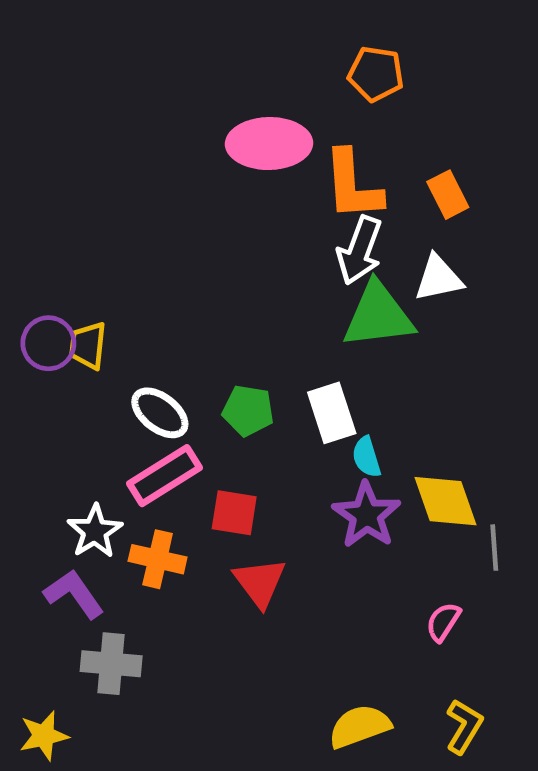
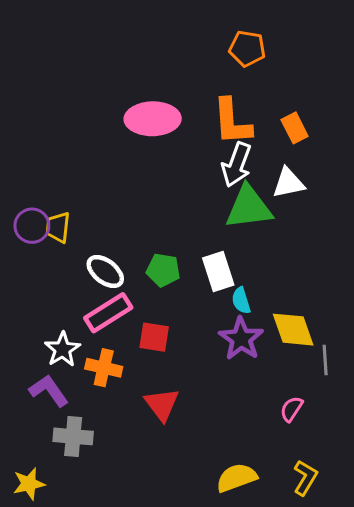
pink ellipse: (269, 144) -> (153, 119), moved
red triangle: (260, 582) -> (162, 404), moved

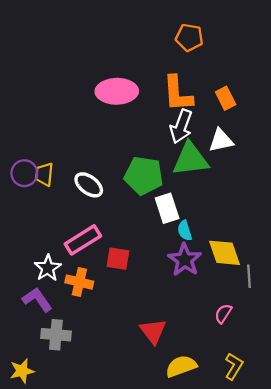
green pentagon: (163, 270) -> (144, 176), moved, size x1.5
white ellipse: (105, 272) -> (89, 185), moved
red triangle: (162, 404) -> (153, 331), moved

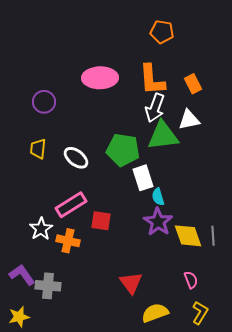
purple circle: (24, 173) -> (44, 102), moved
yellow diamond: (224, 253) -> (188, 236), moved
purple L-shape: (37, 300) -> (22, 275), moved
pink semicircle: (223, 314) -> (191, 280), moved, turned 126

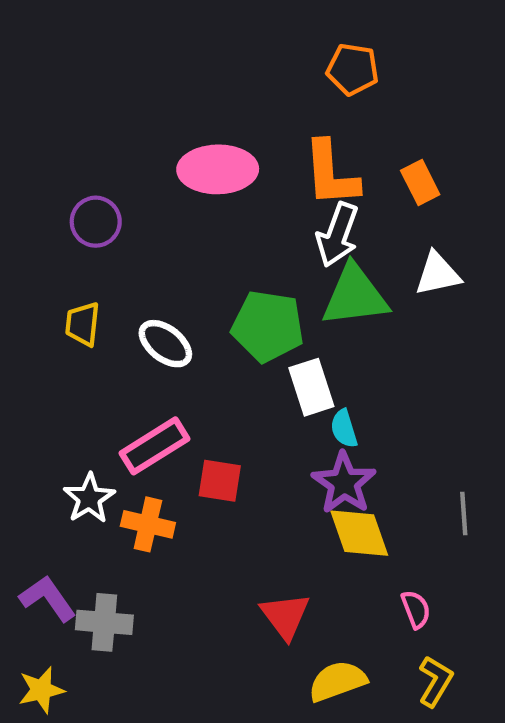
white triangle: (189, 120) -> (438, 274), moved
yellow diamond: (188, 236) -> (359, 533), moved

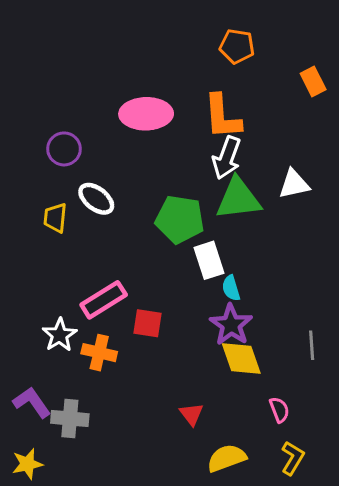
orange rectangle: (420, 182) -> (313, 82), moved
white ellipse: (165, 344) -> (96, 199), moved
red triangle: (285, 616) -> (191, 414), size x0.7

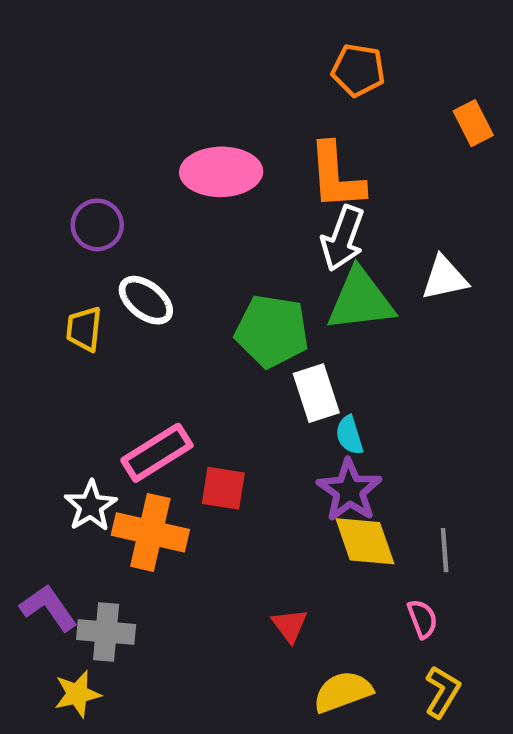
gray line: (312, 345) -> (445, 550), moved
orange cross: (99, 353) -> (150, 532), size x1.4
yellow star: (27, 464) -> (77, 694), moved

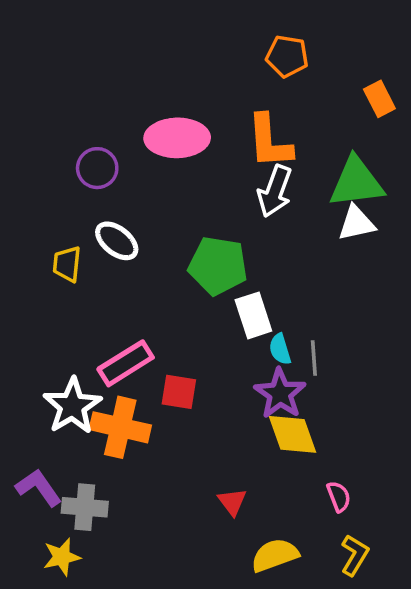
purple circle: (97, 225) -> (97, 168), moved
green triangle: (360, 300) -> (356, 182), moved
white star: (91, 506) -> (72, 406), size x1.4
gray line: (445, 550) -> (314, 358), moved

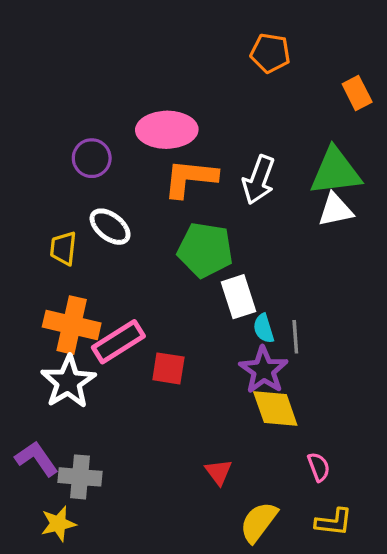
orange L-shape: (269, 141) -> (190, 178), moved, turned 100
orange cross: (120, 427) -> (72, 325), moved
yellow semicircle: (275, 555) -> (259, 522), turned -33
yellow L-shape: (355, 555) -> (334, 522), turned 66

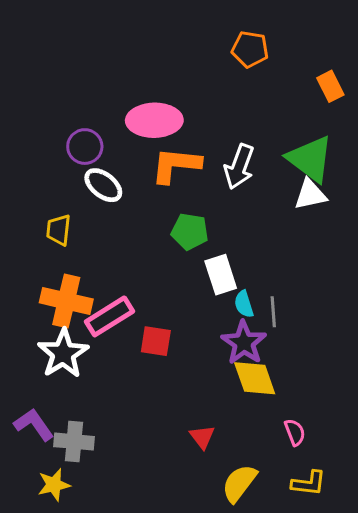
green triangle: (335, 171) -> (310, 159), turned 44
white ellipse: (110, 227) -> (103, 185), moved
green pentagon: (205, 250) -> (190, 231), size x0.7

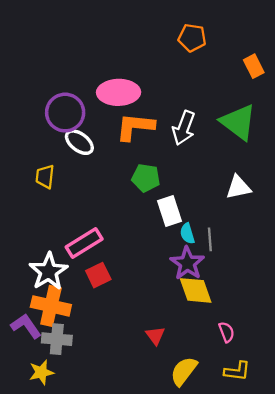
purple circle: (85, 147) -> (65, 113), size x1.4
white triangle: (310, 194) -> (238, 187), moved
orange cross: (66, 301) -> (51, 306), moved
red square: (156, 341) -> (98, 275), moved, turned -35

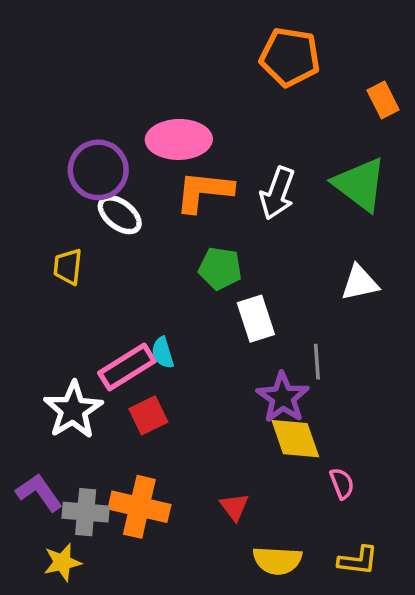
orange pentagon: (192, 38) -> (290, 57), size x1.4
cyan semicircle: (187, 234) -> (163, 353), moved
orange cross: (51, 306) -> (139, 507), moved
pink semicircle: (226, 332) -> (342, 483), moved
yellow semicircle: (184, 371) -> (277, 561), turned -124

